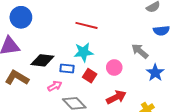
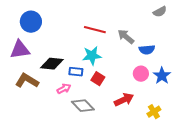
blue semicircle: (161, 31) -> (147, 50), moved
gray arrow: (140, 51) -> (126, 37), moved
pink circle: (114, 68) -> (141, 74), moved

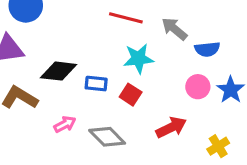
cyan star: (92, 56) -> (138, 59), moved
pink arrow: (64, 89) -> (65, 124), moved

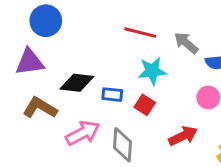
pink arrow: (65, 124) -> (83, 133), size x1.6
gray diamond: (107, 137) -> (123, 145), turned 48

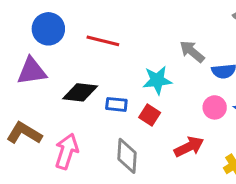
red line: (140, 33) -> (103, 41), moved
brown L-shape: (40, 108) -> (24, 133), moved
pink arrow: (83, 133) -> (67, 151), moved, turned -44

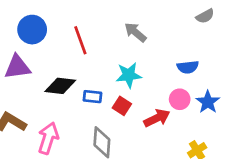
red line: (103, 41) -> (80, 40), turned 56
gray arrow: (192, 52) -> (135, 32), moved
red arrow: (189, 147) -> (157, 118), moved

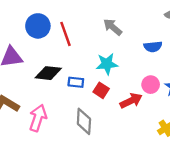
blue circle: (32, 30) -> (38, 26), moved
blue semicircle: (188, 67) -> (153, 47), moved

